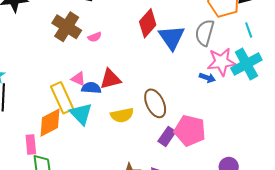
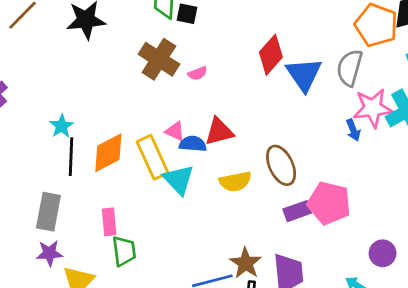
blue arrow: (207, 78) -> (353, 130), turned 49
orange diamond: (50, 123) -> (108, 153), moved
purple rectangle: (167, 136) -> (297, 211), turned 36

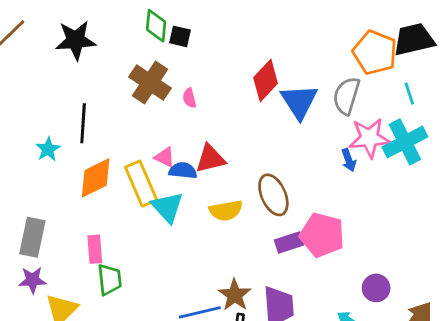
pink semicircle: (198, 73) -> (189, 98), turned 96
black line: (71, 157) -> (83, 123), moved

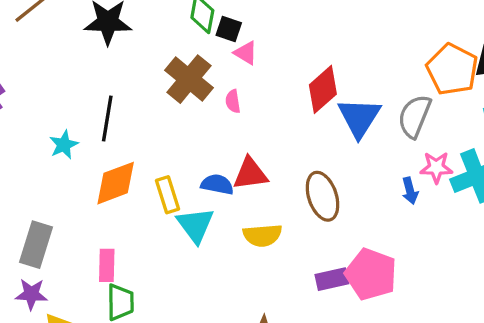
pink star: (369, 138) -> (436, 167), size x0.7
pink triangle: (165, 157) -> (246, 53), moved
yellow rectangle: (141, 184) -> (168, 195), size x0.7
brown ellipse: (273, 195) -> (322, 196), moved

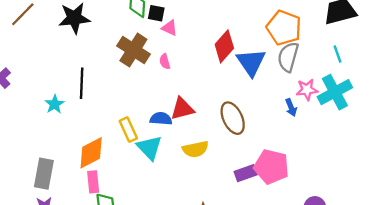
orange pentagon: (452, 69) -> (284, 28), moved
orange diamond: (116, 183) -> (91, 153), moved

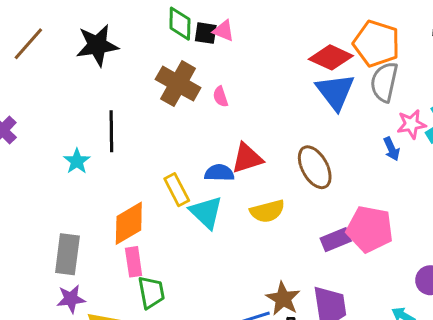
pink triangle: (170, 28) -> (224, 31), moved
red diamond: (224, 46) -> (331, 57), moved, turned 76

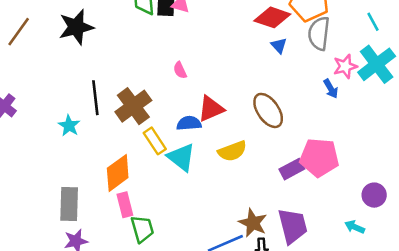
brown cross: (178, 84) -> (133, 106), moved, turned 30
blue triangle: (335, 92) -> (279, 46), size x0.5
pink semicircle: (220, 97) -> (180, 70), moved

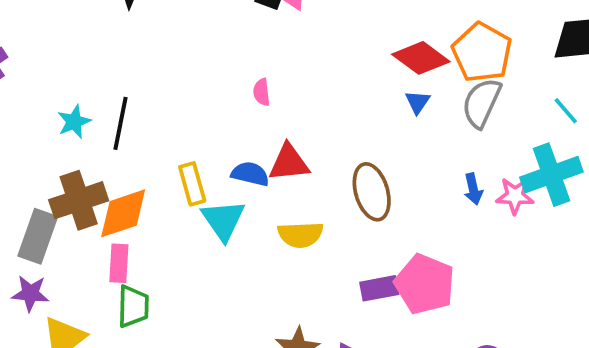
cyan line: (373, 22) -> (566, 111), turned -30
pink star: (345, 66) -> (515, 196), moved
black line: (95, 98) -> (120, 123), moved
brown cross: (133, 106) -> (79, 200), moved

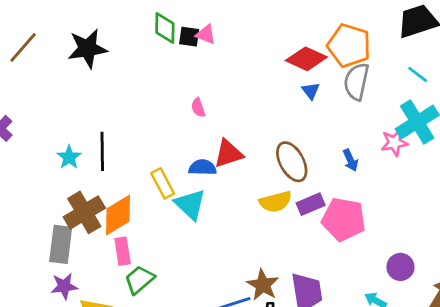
blue arrow: (473, 189) -> (350, 160), moved
yellow semicircle: (301, 235) -> (276, 202), moved
purple rectangle: (379, 288) -> (311, 204), moved
green trapezoid: (133, 306) -> (139, 280), turned -120

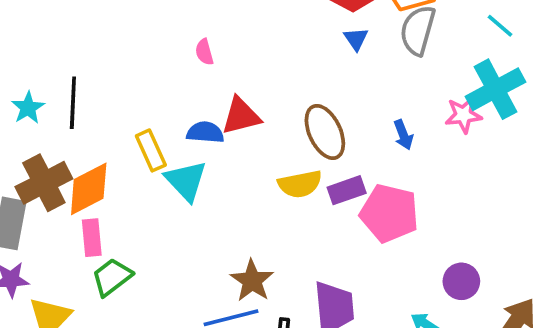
brown star: (263, 285) -> (252, 281), moved

